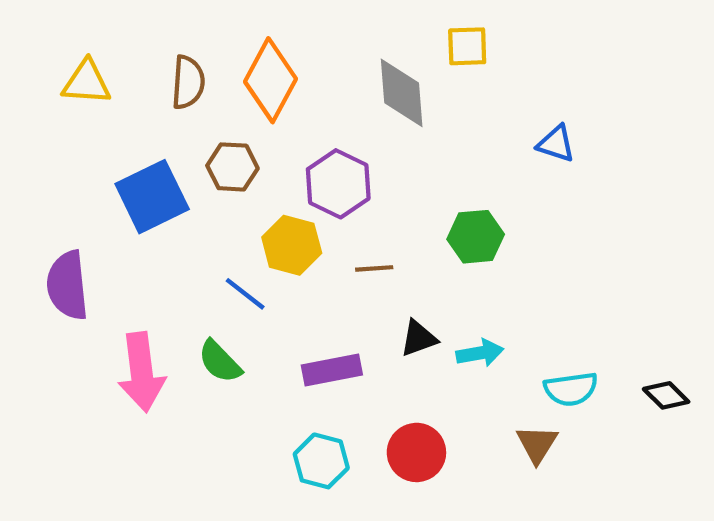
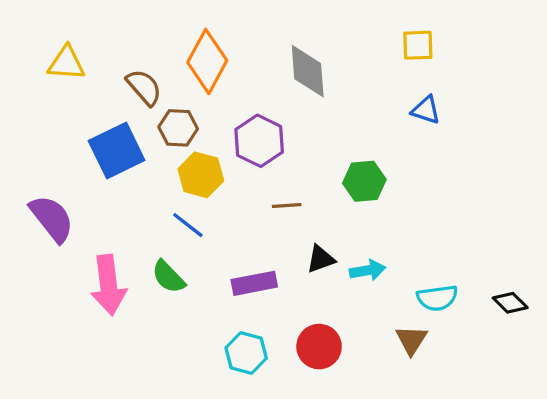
yellow square: (467, 46) -> (418, 45), moved
brown semicircle: (188, 82) -> (144, 87), moved, turned -45
yellow hexagon: (292, 245) -> (201, 175), moved
purple semicircle: (67, 285) -> (52, 219), turned 148

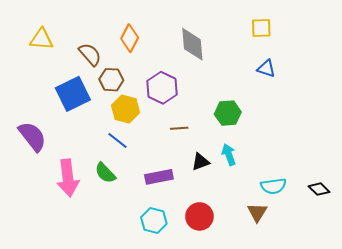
orange diamond: (207, 61) -> (130, 38), size x0.7
cyan arrow: (368, 270) -> (229, 155), moved, turned -100

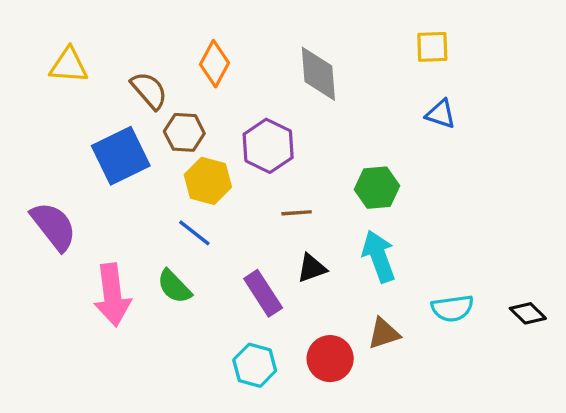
cyan arrow: (229, 155) -> (379, 256), size x1.4
black triangle: (200, 162) -> (312, 268), moved
purple rectangle: (159, 177) -> (263, 293), turned 68
brown triangle: (257, 212) -> (384, 333), moved, turned 40

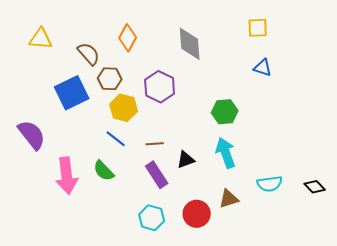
brown line: (297, 213) -> (155, 144), moved

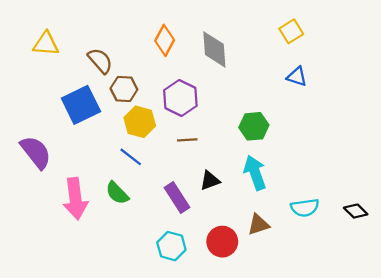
yellow square: (258, 28) -> (291, 31), turned -30
orange diamond: (128, 38) -> (165, 40), moved
brown line: (155, 144) -> (187, 140), moved

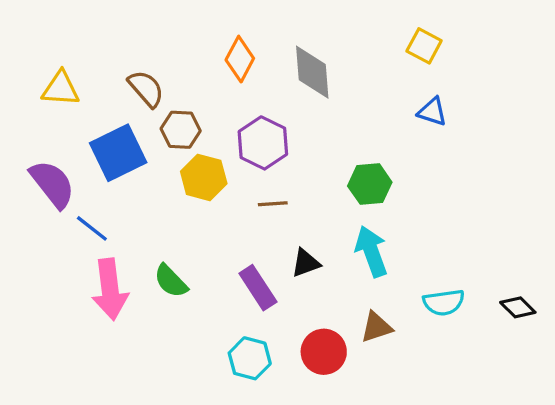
yellow square: (291, 31) -> (424, 46), turned -30
yellow triangle: (46, 44) -> (61, 89), moved
purple semicircle: (36, 152) -> (52, 184), moved
blue line: (131, 157) -> (92, 228), moved

